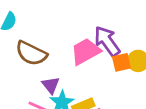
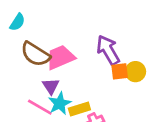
pink trapezoid: (86, 51) -> (60, 57), moved

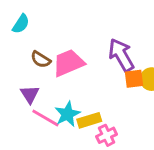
brown semicircle: (35, 54) -> (41, 59), size x0.6
purple triangle: (51, 86) -> (30, 94), moved

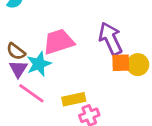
brown semicircle: (41, 59) -> (16, 51), moved
cyan star: (67, 114) -> (39, 64), moved

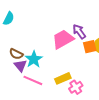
purple arrow: (110, 39) -> (79, 32), size x0.7
pink trapezoid: (59, 42) -> (63, 39), moved

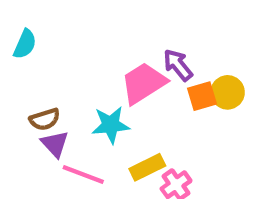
brown semicircle: (16, 54) -> (45, 119), turned -40
cyan star: (34, 59) -> (111, 125), moved, turned 30

